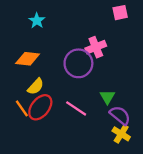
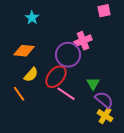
red ellipse: (40, 107) -> (56, 77), moved

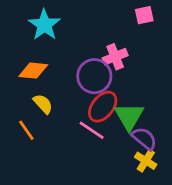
cyan star: (32, 18) -> (44, 25), size x1.6
yellow semicircle: (31, 75) -> (43, 104), turned -84
red ellipse: (56, 77) -> (103, 107), moved
green triangle: (93, 84) -> (129, 116), size x1.6

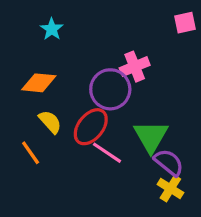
pink square: (144, 15) -> (185, 23), moved
cyan star: (44, 25) -> (52, 29), size x0.6
red ellipse: (103, 107) -> (91, 127), moved

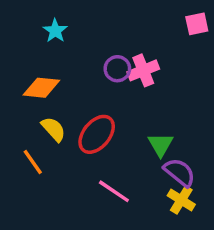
purple circle: (110, 89) -> (117, 69), moved, size x0.6
green triangle: (151, 136) -> (161, 145), size x0.7
pink line: (107, 153) -> (114, 191), moved

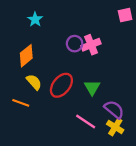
orange diamond: (41, 88) -> (26, 56), turned -45
green triangle: (161, 145) -> (92, 87), moved
orange line: (33, 162) -> (21, 103), turned -35
pink line: (114, 191) -> (86, 122), moved

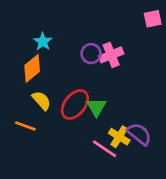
cyan star: (35, 19) -> (43, 42), moved
green triangle: (92, 87) -> (96, 107), moved
yellow cross: (115, 127) -> (119, 137), moved

